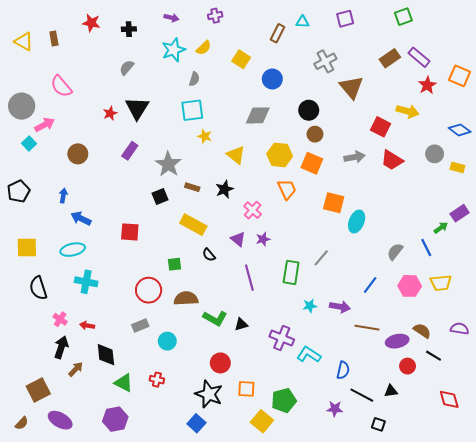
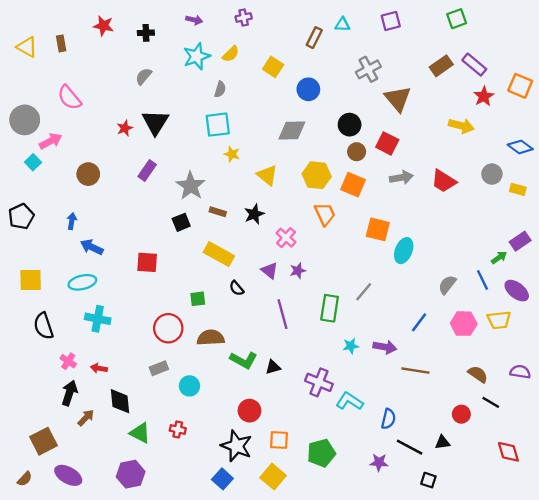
red square: (380, 127) -> (387, 143), moved
purple ellipse: (397, 341) -> (517, 291), moved, turned 50
yellow square: (262, 421) -> (273, 477), moved

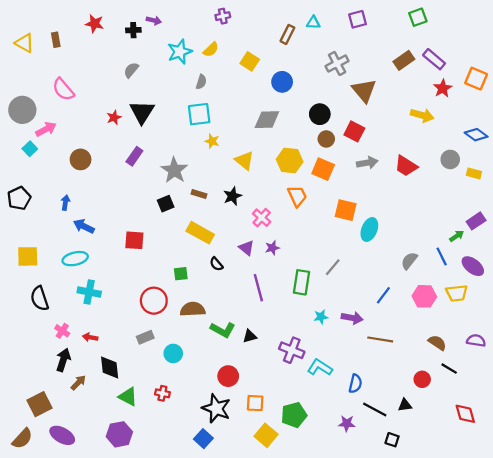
purple arrow: (194, 20) -> (154, 20), moved
yellow square: (273, 477) -> (266, 435), moved
brown semicircle: (25, 479) -> (22, 439), size x1.5

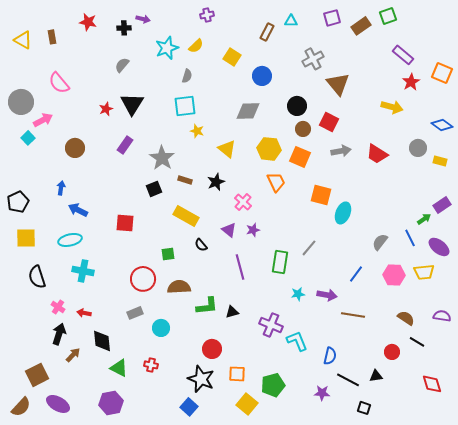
brown rectangle: (404, 60) -> (361, 26), moved
black pentagon: (19, 198) -> (18, 202), moved
green L-shape: (223, 330) -> (207, 306), turned -35
cyan L-shape: (320, 367) -> (297, 341), turned 35

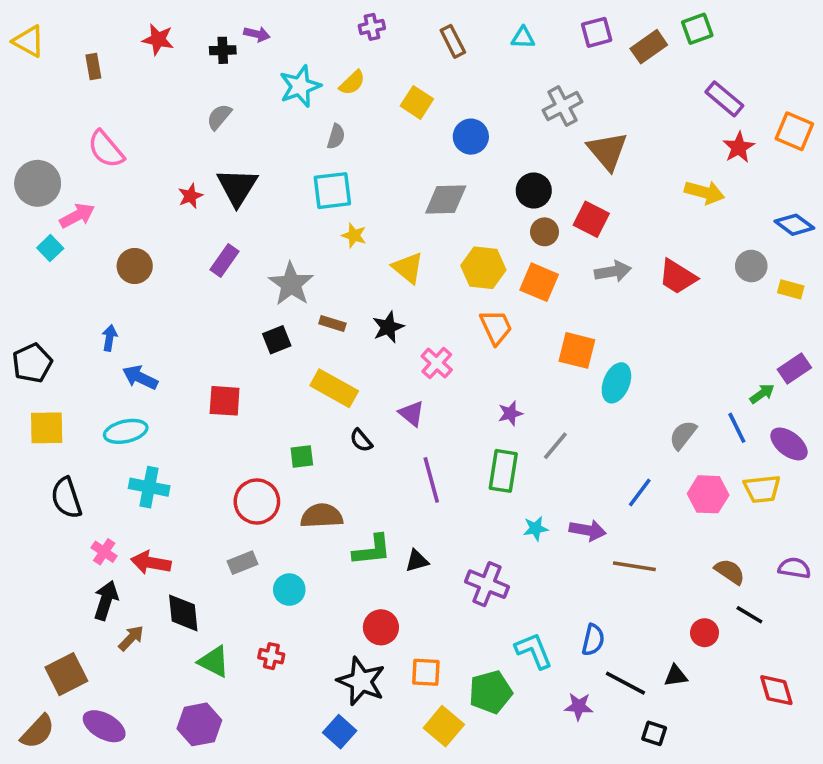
brown rectangle: (267, 32) -> (453, 41), moved, turned -54
yellow triangle: (23, 40) -> (29, 41), moved
purple star: (253, 230) -> (510, 413), moved
red arrow: (84, 313) -> (151, 563), size x1.5
cyan L-shape: (297, 341) -> (534, 651), moved

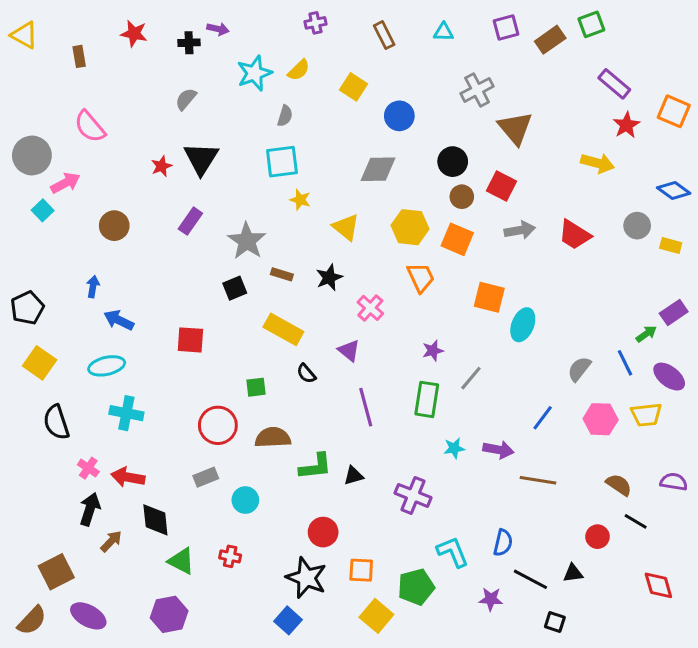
yellow square: (47, 428) -> (40, 363), turned 36

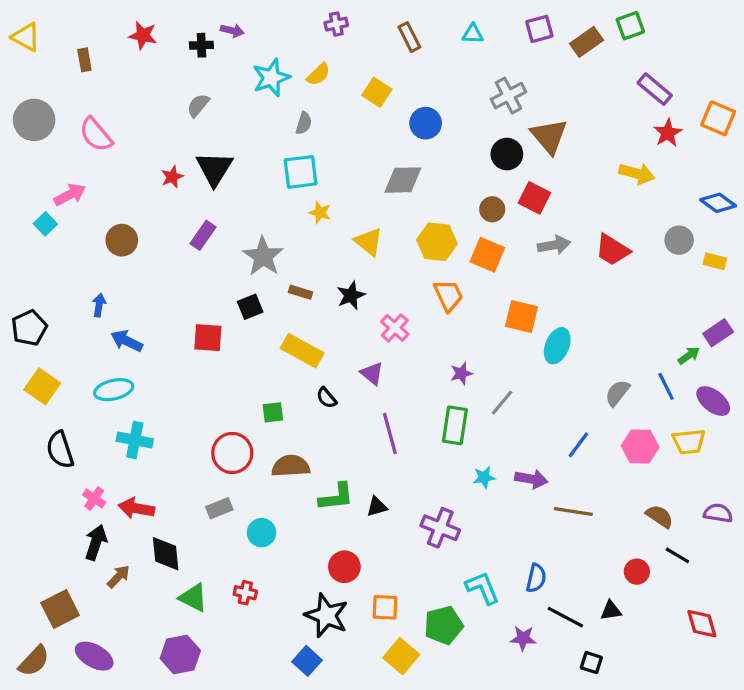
gray circle: (32, 155) -> (34, 120), moved
black circle: (453, 162) -> (507, 154), moved
red square: (190, 340) -> (208, 338), moved

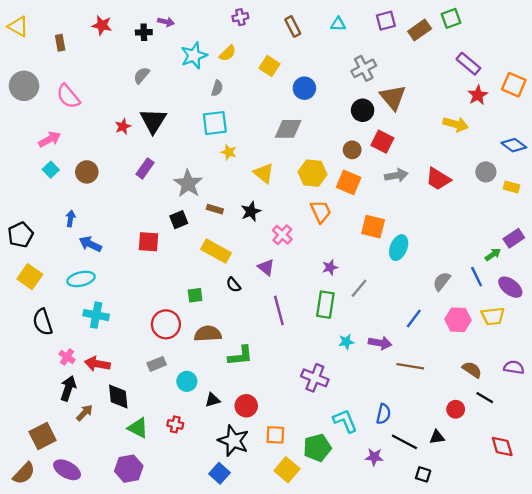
cyan square: (45, 224) -> (51, 170), moved
black triangle: (377, 507) -> (212, 400), moved

